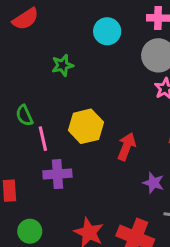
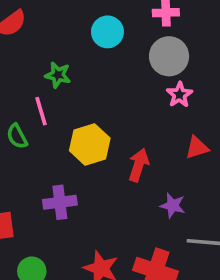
green star: (63, 65) -> (58, 75), turned 30
pink line: (43, 139) -> (41, 111), moved

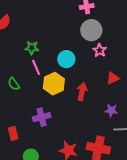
cyan circle: (107, 32) -> (66, 59), moved
pink line: (41, 111) -> (36, 67), moved
purple star: (173, 206) -> (111, 110), moved

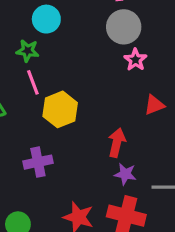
cyan circle: (66, 59) -> (46, 19), moved
red arrow: (82, 92) -> (117, 143), moved
purple star: (111, 110) -> (125, 174), moved

